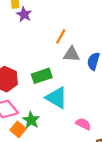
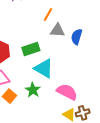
green star: (31, 120) -> (33, 90), moved
pink semicircle: (83, 124) -> (67, 92), size x1.5

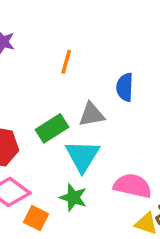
gray triangle: (57, 30) -> (92, 115), moved
cyan triangle: (44, 69) -> (82, 156), turned 45

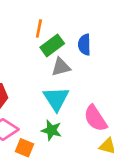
green rectangle: (52, 128) -> (52, 45), moved
pink semicircle: (133, 186) -> (95, 118), turned -132

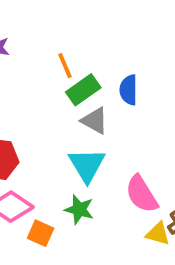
orange line: (39, 29) -> (65, 66), turned -36
gray triangle: (61, 67) -> (95, 121), turned 42

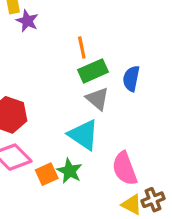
cyan triangle: (87, 165) -> (83, 135), turned -36
orange square: (41, 233) -> (47, 174), moved, turned 30

